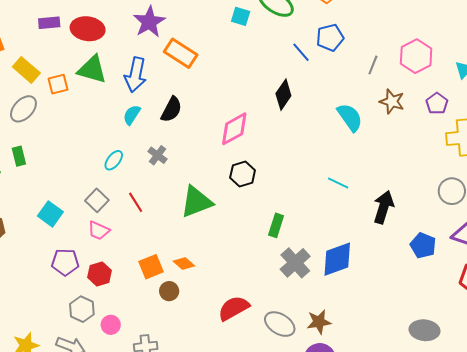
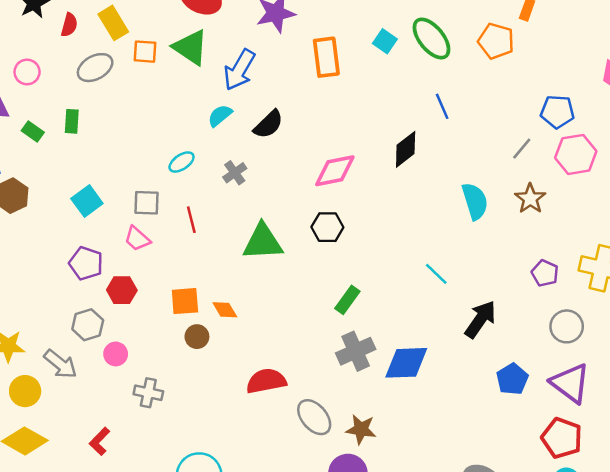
blue pentagon: (330, 37) -> (557, 112), moved
orange rectangle: (181, 53) -> (326, 57), moved, turned 32
purple pentagon: (437, 103) -> (545, 273), moved, turned -30
gray square: (97, 200) -> (147, 203), turned 30

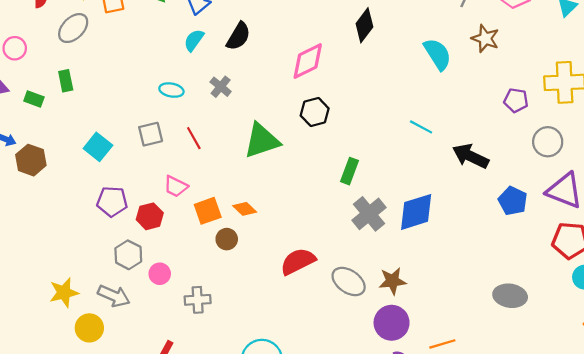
cyan ellipse: (182, 162) -> (171, 90), turned 60
pink trapezoid: (137, 239) -> (176, 186), moved
black arrow: (480, 319) -> (471, 156), turned -84

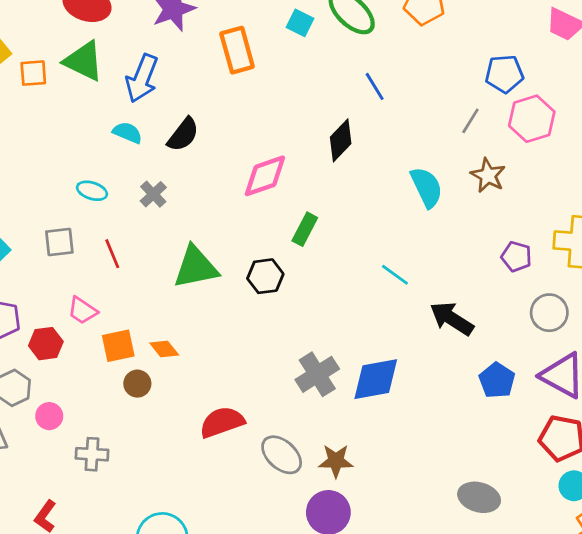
cyan semicircle: (194, 40) -> (127, 133), turned 70
black hexagon: (315, 112) -> (265, 276), moved
green rectangle: (350, 171) -> (305, 229), moved

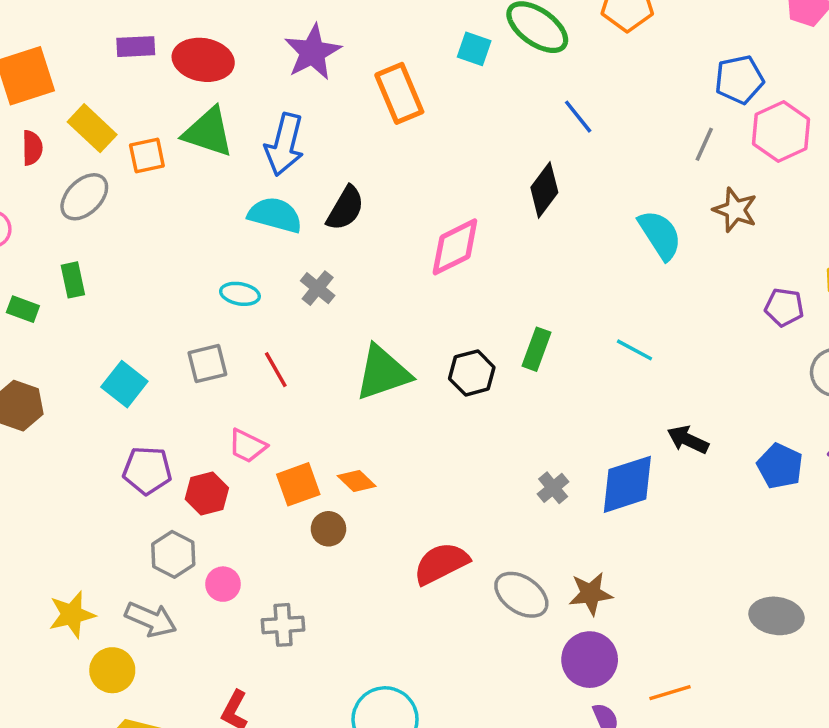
cyan semicircle: (127, 133) -> (275, 215), size x1.4
green rectangle: (305, 229) -> (537, 349), moved
black arrow: (452, 319) -> (688, 440), moved, size x0.7
gray cross: (317, 374) -> (553, 488), size x0.6

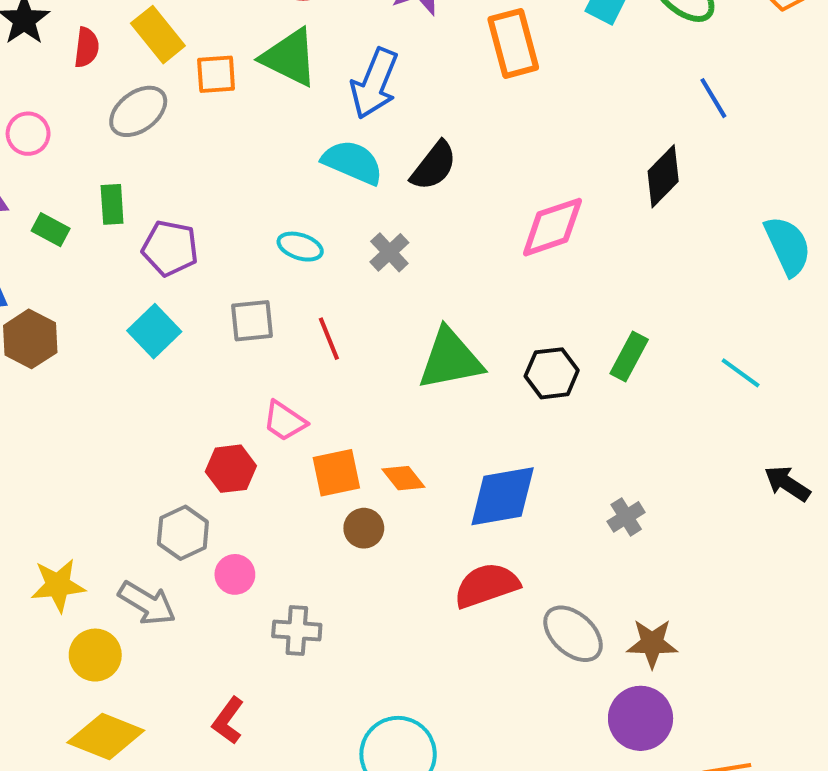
purple pentagon: (147, 470) -> (170, 248), moved
blue diamond: (627, 484) -> (503, 496), moved

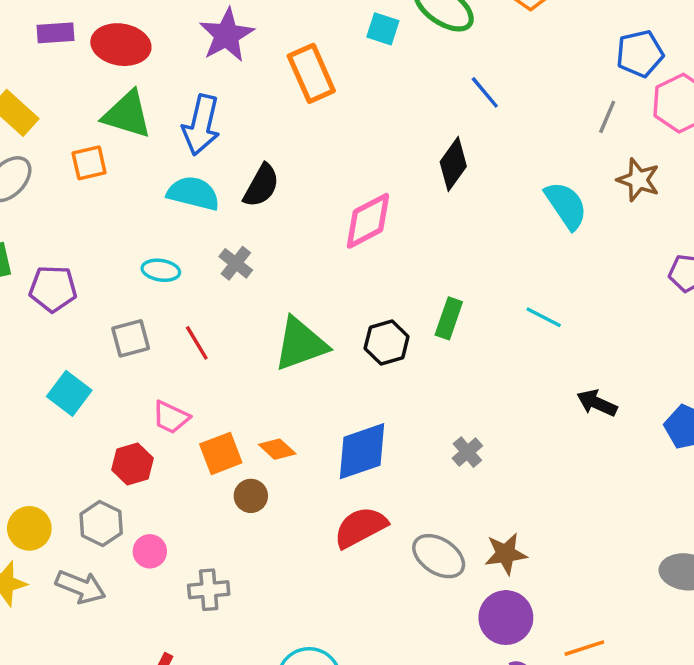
orange square: (216, 74) -> (89, 163), moved
cyan square: (154, 331) -> (69, 393), moved
yellow circle: (95, 655) -> (29, 528), moved

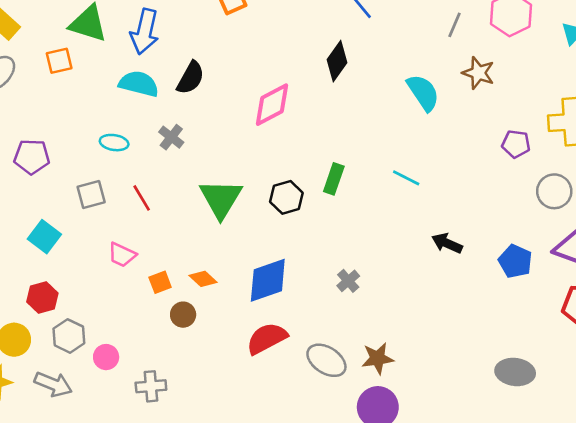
green triangle: (301, 344) -> (221, 199), turned -39
orange square: (221, 453) -> (160, 282), size x0.7
red hexagon: (133, 464) -> (42, 297), moved

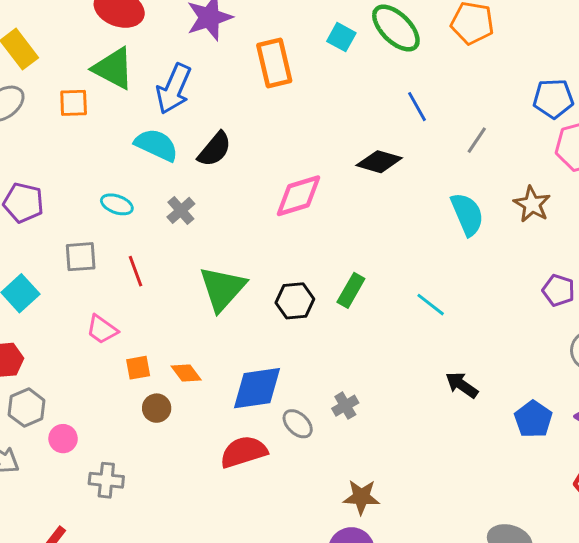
gray line: (454, 25) -> (477, 140), moved
black diamond: (337, 61) -> (379, 162), turned 60
gray ellipse: (326, 360) -> (298, 424), moved, size x0.7

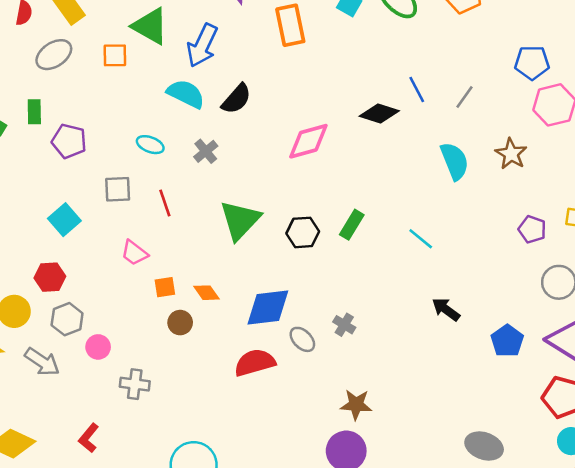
blue line: (417, 107) -> (417, 90), moved
gray cross: (345, 406) -> (344, 325), turned -30

